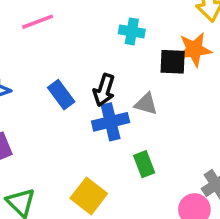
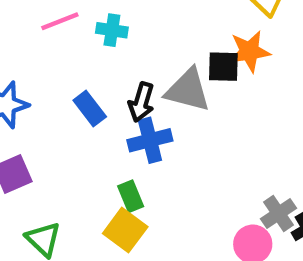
cyan cross: (132, 31) -> (112, 30), moved
gray triangle: (146, 104) -> (188, 90), moved, size x1.6
green rectangle: (144, 164) -> (131, 196), moved

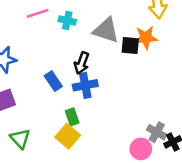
gray triangle: (188, 90) -> (106, 30), moved
blue rectangle: (90, 109) -> (53, 81), moved
gray cross: (278, 213) -> (157, 132), turned -30

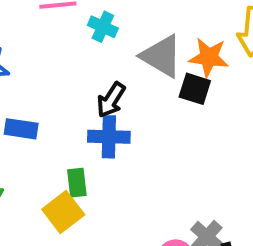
orange star: (146, 38) -> (209, 57), moved
blue rectangle: (53, 81) -> (21, 129), moved, turned -60

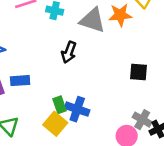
black square: (195, 89) -> (138, 72), moved
blue cross: (109, 137) -> (77, 109), moved, turned 30

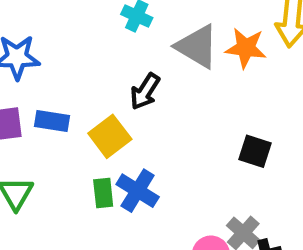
green rectangle: (59, 105) -> (103, 193), moved
yellow square: (55, 124) -> (110, 136), moved

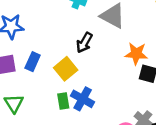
orange star: (246, 48) -> (136, 54), moved
blue rectangle: (52, 121) -> (33, 62), turned -72

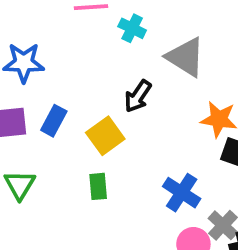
blue cross: (83, 99) -> (182, 193), moved

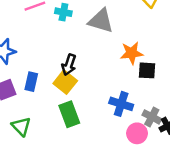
black arrow: (138, 96) -> (69, 65), moved
green rectangle: (98, 186) -> (69, 114), size x1.5

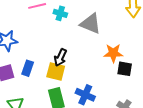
yellow square: (65, 82) -> (56, 71), turned -30
blue cross: (121, 104) -> (85, 95), moved

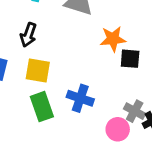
black arrow: (60, 57) -> (28, 35), moved

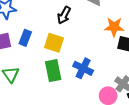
black arrow: (28, 35) -> (64, 15), moved

